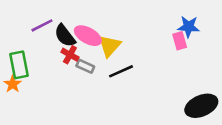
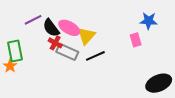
pink rectangle: (180, 41) -> (136, 40), moved
gray rectangle: (85, 66) -> (67, 52), size x1.5

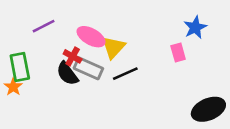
blue star: (149, 21) -> (195, 27), turned -30
black semicircle: (51, 28) -> (67, 74), moved

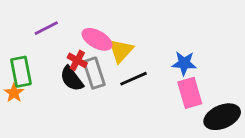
blue star: (195, 27) -> (184, 63), moved, turned 30
pink rectangle: (178, 53) -> (190, 93), moved, size x1.5
gray rectangle: (88, 68) -> (94, 73), turned 48

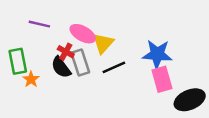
purple line: (46, 28) -> (39, 24), turned 40
blue star: (184, 63) -> (157, 54), size x1.4
orange star: (14, 93) -> (31, 79), moved

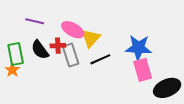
red cross: (66, 52) -> (58, 46), turned -32
black semicircle: (61, 67) -> (40, 50), moved
orange star: (31, 79) -> (12, 70), moved

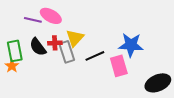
pink ellipse: (73, 30) -> (51, 16), moved
yellow triangle: (91, 38) -> (75, 38), moved
pink rectangle: (143, 70) -> (119, 66), moved

